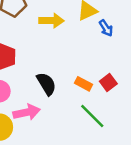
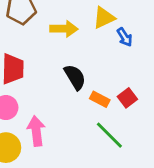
black semicircle: (46, 84) -> (75, 77), moved
pink arrow: (27, 112) -> (36, 131), turned -85

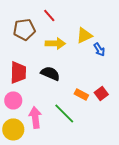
black semicircle: (75, 77) -> (50, 73), moved, turned -36
green line: (109, 135) -> (64, 113), moved

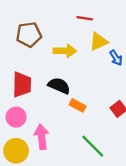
red line: (49, 15) -> (85, 18), moved, turned -40
orange rectangle: (81, 94) -> (78, 105), moved
green line: (64, 113) -> (93, 146), moved

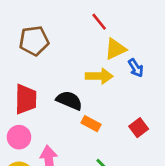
red line: (85, 18) -> (99, 22), turned 42
yellow arrow: (65, 51) -> (99, 76), moved

